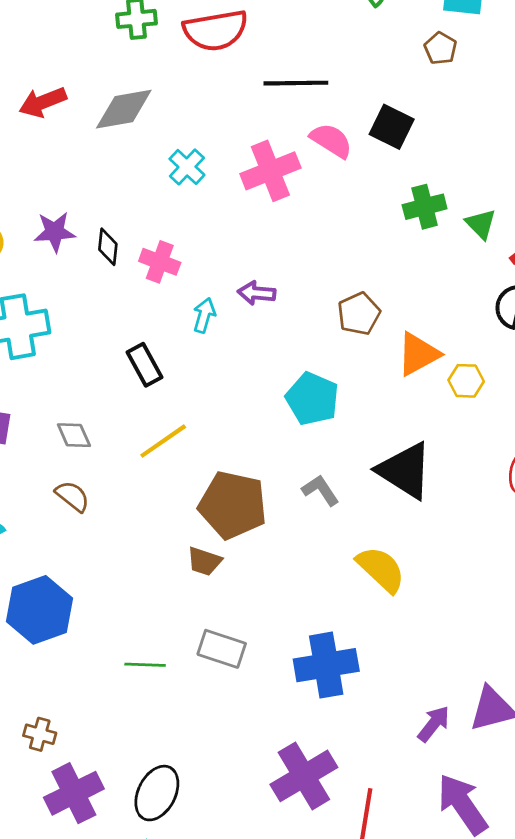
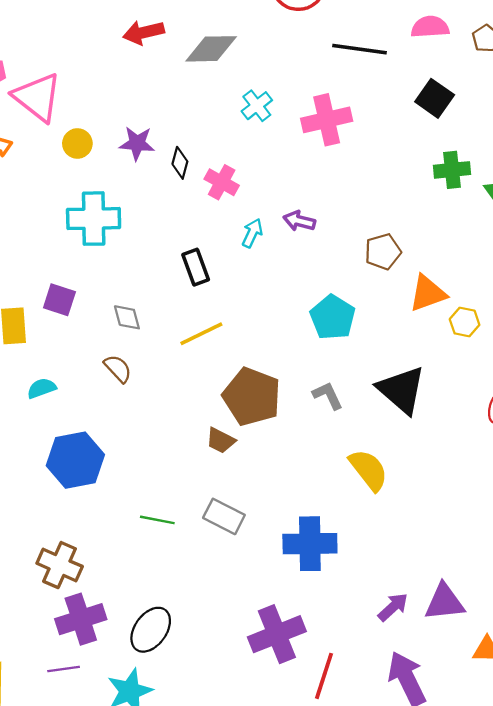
pink semicircle: (331, 141) -> (430, 27), moved, turned -45
brown cross: (40, 734) -> (60, 565), size x1.6

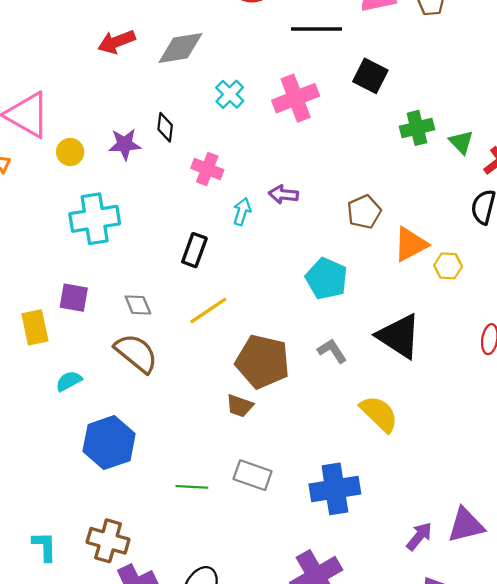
black square: (435, 98) -> (370, 76), moved
black diamond: (180, 163) -> (165, 127), moved
black rectangle: (196, 267) -> (194, 250), turned 48
brown semicircle: (118, 369) -> (136, 353), size x1.6

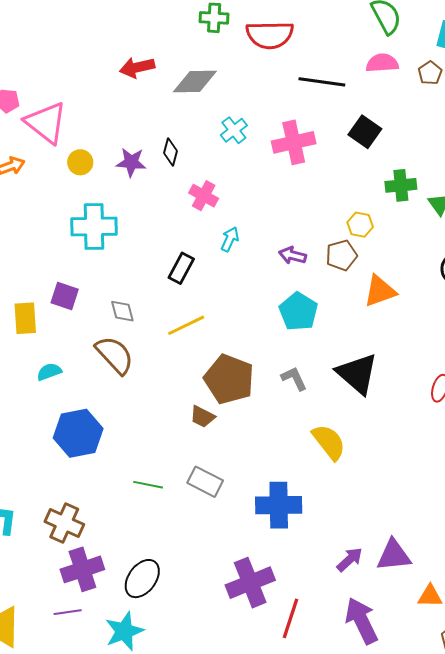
purple arrow: (283, 194) -> (292, 255), moved
yellow hexagon: (448, 266) -> (360, 225), moved

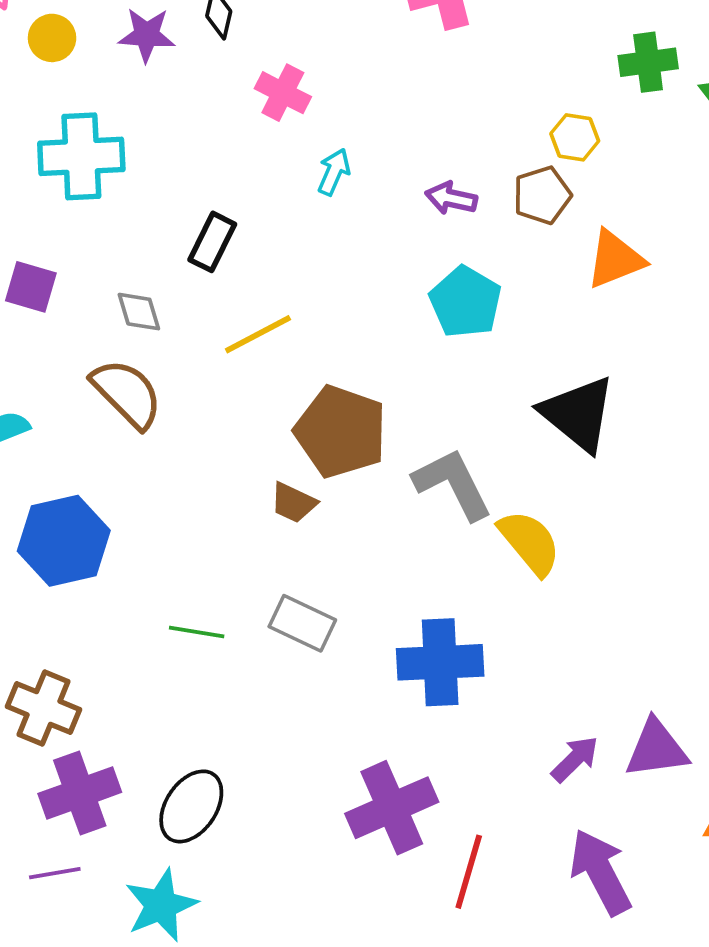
black rectangle: (181, 268) -> (212, 242), moved
gray L-shape: (294, 378) -> (453, 484), moved, size x1.6

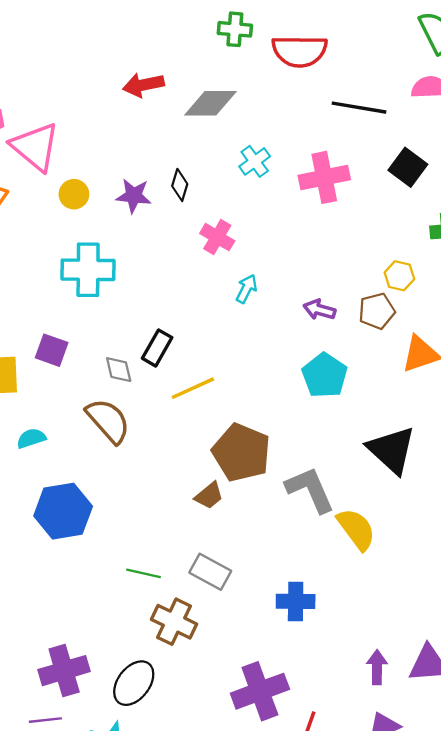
black rectangle: (212, 242) -> (157, 348), moved
brown trapezoid: (293, 503) -> (209, 496), turned -68
blue cross: (440, 662) -> (296, 601), size x0.7
brown cross: (44, 708) -> (174, 622), moved
purple arrow: (575, 759) -> (377, 667), turned -48

